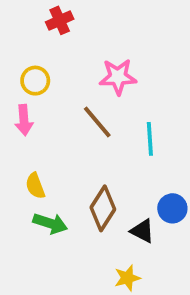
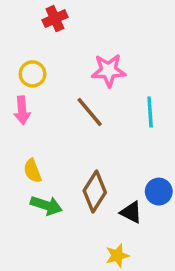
cyan line: (150, 139) -> (150, 112), moved

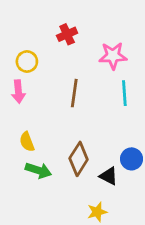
red cross: (55, 19) -> (67, 34), moved
pink star: (109, 70) -> (113, 56), moved
brown line: (90, 112) -> (74, 93), turned 48

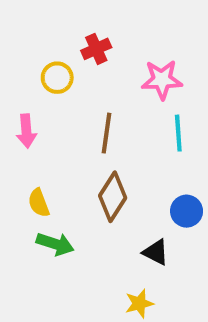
yellow circle: (27, 61) -> (57, 78), moved
brown diamond: (79, 159) -> (113, 197), moved
blue circle: (132, 159) -> (187, 211), moved

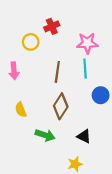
cyan line: (178, 133) -> (85, 69), moved
blue circle: (187, 211) -> (101, 95), moved
green arrow: (55, 244) -> (45, 135), moved

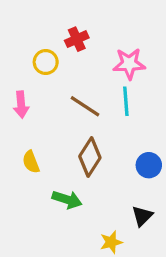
brown line: (57, 72) -> (85, 106), turned -65
blue circle: (101, 95) -> (149, 165), moved
black triangle: (84, 136) -> (142, 216), moved, turned 48

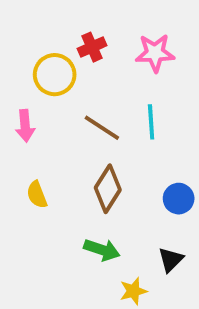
yellow circle: (46, 62) -> (55, 75), size x1.4
pink star: (129, 64) -> (155, 53), moved
green arrow: (67, 200) -> (102, 250), moved

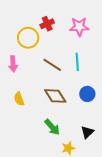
brown diamond: (108, 189) -> (55, 96), turned -65
blue circle: (179, 199) -> (87, 94), moved
green arrow: (102, 250) -> (52, 127), turned 30

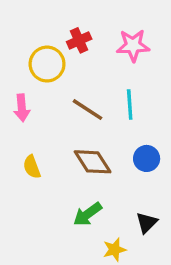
green arrow: (52, 127) -> (88, 214), turned 96

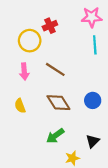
pink star: (133, 45) -> (92, 17), moved
cyan line: (130, 104) -> (95, 45), moved
pink arrow: (22, 108) -> (24, 72), moved

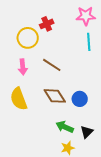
blue circle: (93, 100) -> (80, 99), moved
yellow semicircle: (20, 106) -> (19, 99), size x1.6
green arrow: (55, 136) -> (65, 127), moved, turned 60

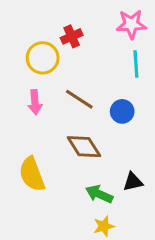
yellow semicircle: (19, 99) -> (32, 174), moved
blue circle: (80, 99) -> (122, 111), moved
black triangle: (87, 132) -> (133, 182), moved, turned 32

